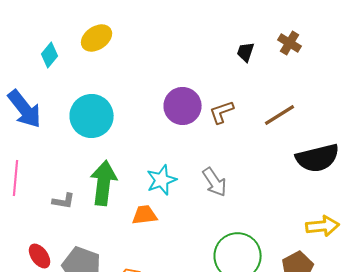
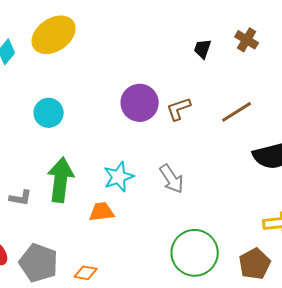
yellow ellipse: (97, 38) -> (54, 35), size x1.4
cyan circle: (92, 116) -> (49, 113), size x0.7

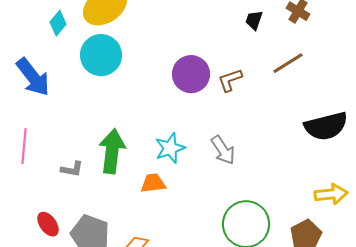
brown line: (237, 112) -> (288, 63), moved
cyan circle: (49, 113) -> (101, 55), moved, size x1.4

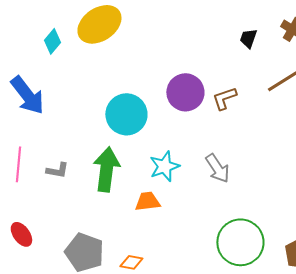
cyan circle: (101, 55) -> (126, 114), moved
gray L-shape: (72, 169) -> (57, 170), moved
red ellipse: (48, 224) -> (21, 234), moved

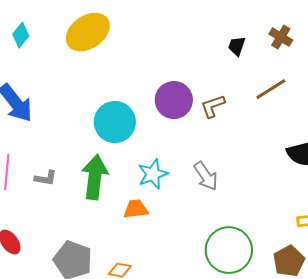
cyan diamond: (52, 41) -> (21, 35), moved

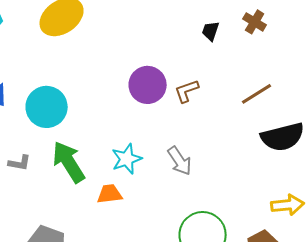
brown line: (271, 89) -> (257, 94), moved
cyan circle: (115, 122) -> (47, 107), moved
green arrow: (95, 177) -> (69, 162), turned -39

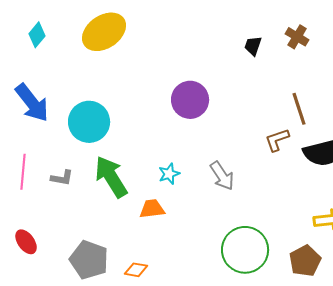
brown L-shape: (187, 91) -> (277, 140), moved
brown line: (257, 94) -> (299, 109), turned -76
cyan star: (127, 159) -> (169, 174), size x0.7

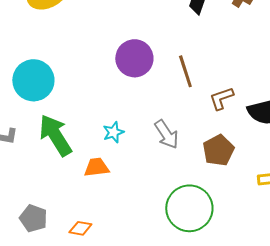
brown line: (299, 109) -> (185, 71), moved
gray pentagon: (89, 260) -> (33, 218), size x0.7
brown pentagon: (305, 261) -> (218, 150), moved

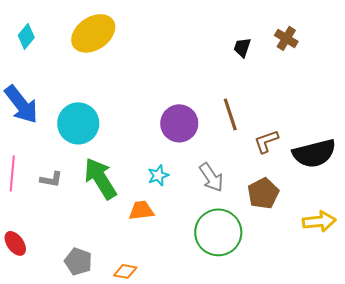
purple circle: (134, 58) -> (179, 123), moved
green circle: (189, 208) -> (218, 232), moved

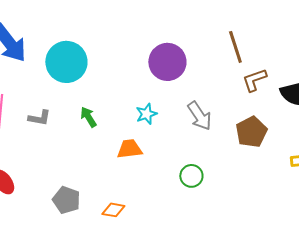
brown line: (230, 114) -> (235, 47), moved
green arrow: (100, 178) -> (88, 117), size x0.5
green circle: (218, 232) -> (191, 176), moved, size x0.5

